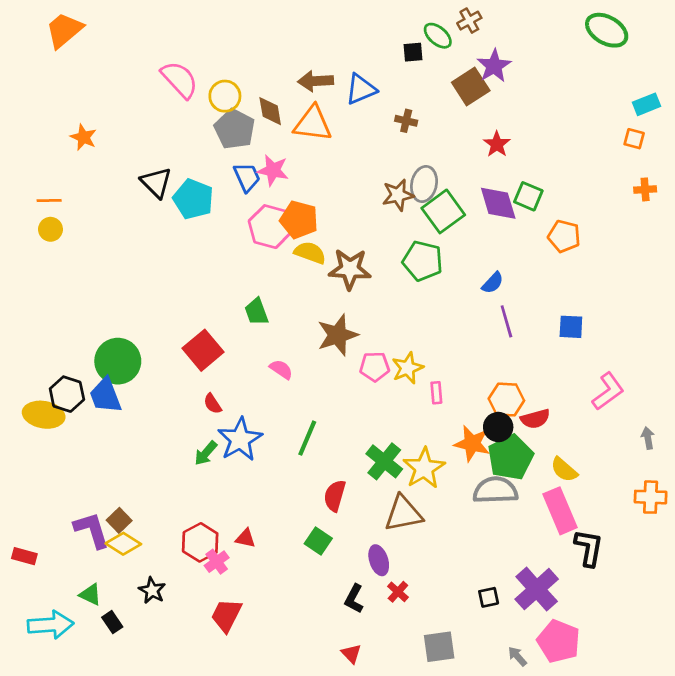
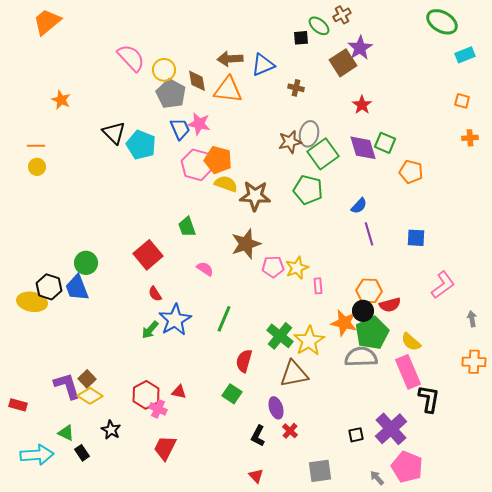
cyan rectangle: (646, 104) -> (465, 55), moved
green circle: (118, 361) -> (86, 263), size x0.7
pink cross: (217, 562) -> (158, 409), turned -30

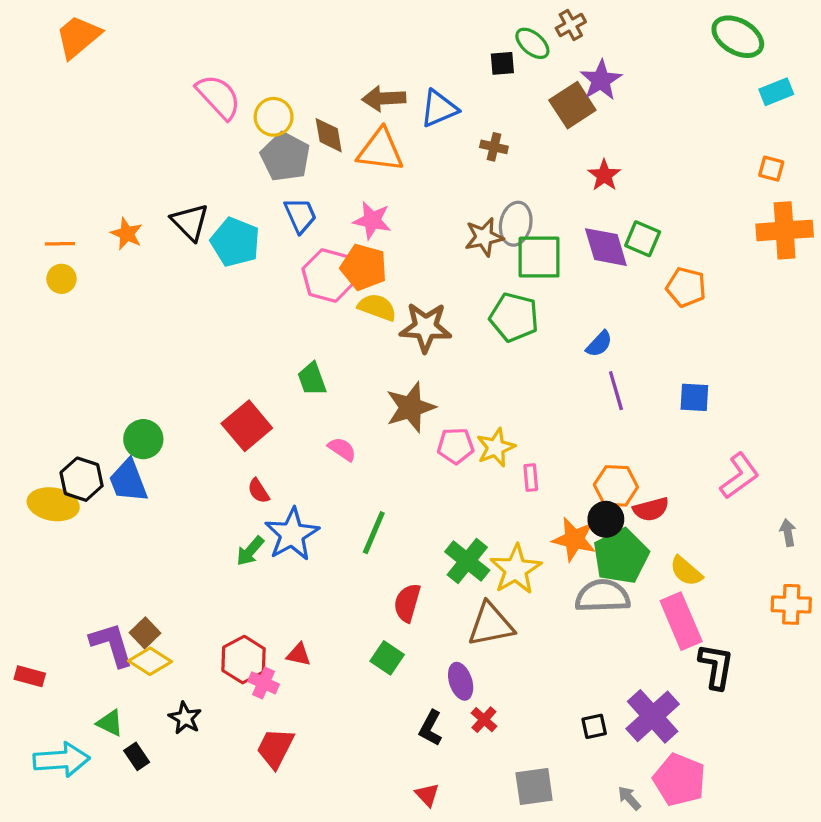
orange star: (61, 100) -> (127, 234), moved
pink star: (199, 124) -> (372, 220), moved
orange cross: (470, 138) -> (785, 230), size x2.0
green square: (323, 154) -> (539, 257), turned 36

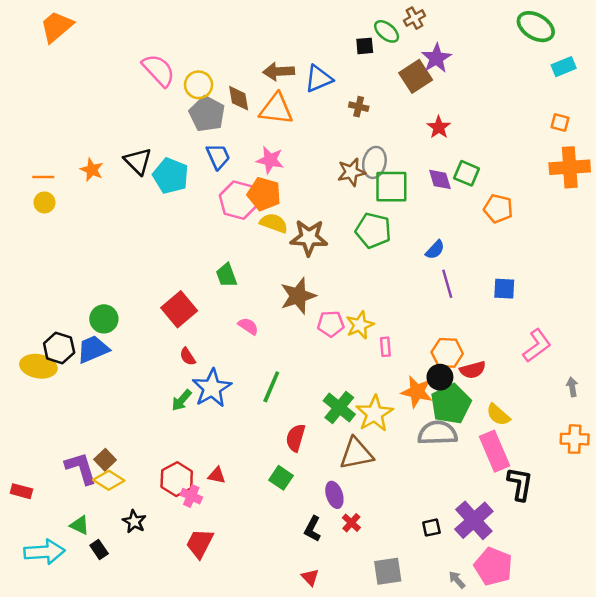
purple diamond: (606, 247) -> (440, 179), size x0.7
blue trapezoid: (128, 481) -> (93, 349), turned 88

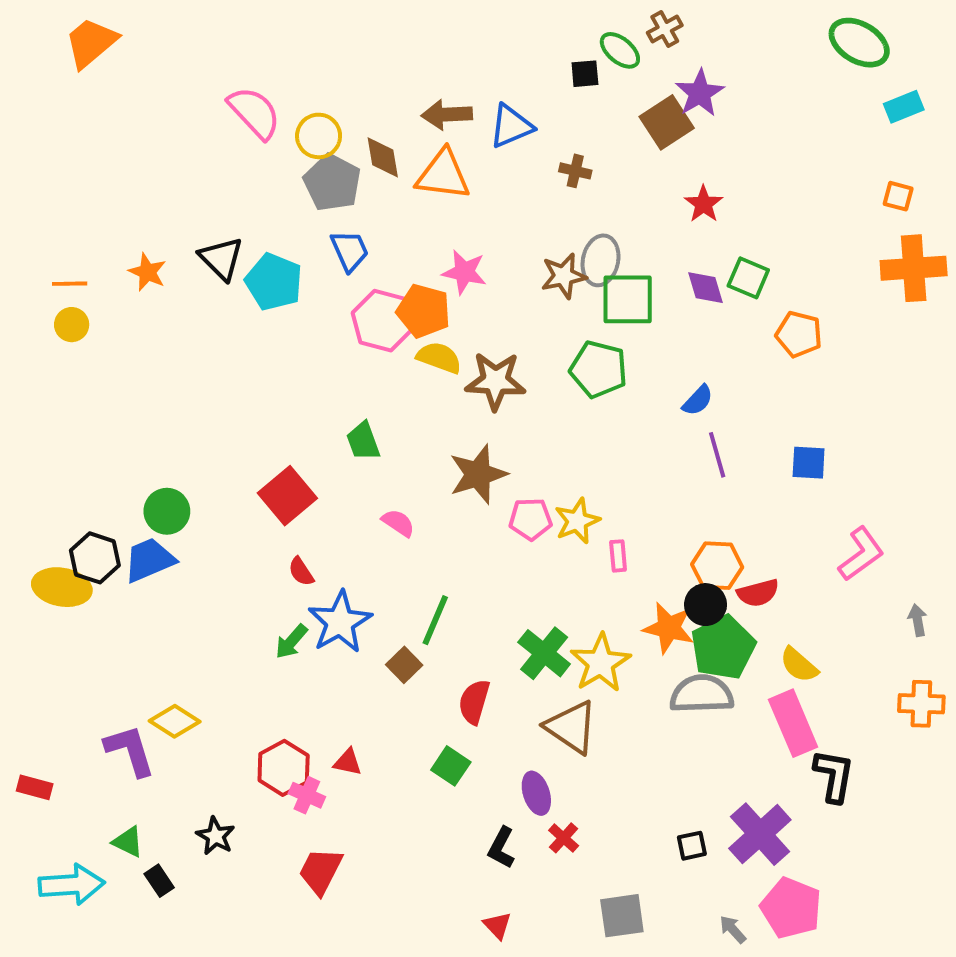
pink star: (270, 160) -> (464, 272), moved
brown triangle: (356, 454) -> (571, 727), turned 45
brown square: (105, 460) -> (404, 665), moved
yellow diamond: (109, 480) -> (175, 721), moved

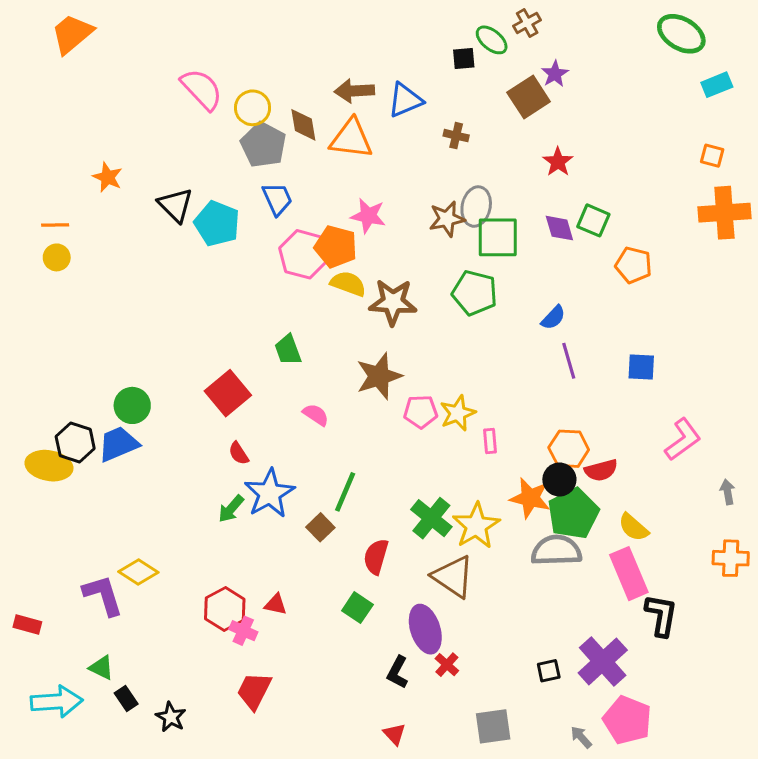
purple star: (700, 93) -> (555, 74), size x0.7
orange star: (147, 272) -> (108, 177), moved
purple ellipse: (536, 793) -> (425, 629), size x1.4
black star: (215, 836) -> (171, 717), moved

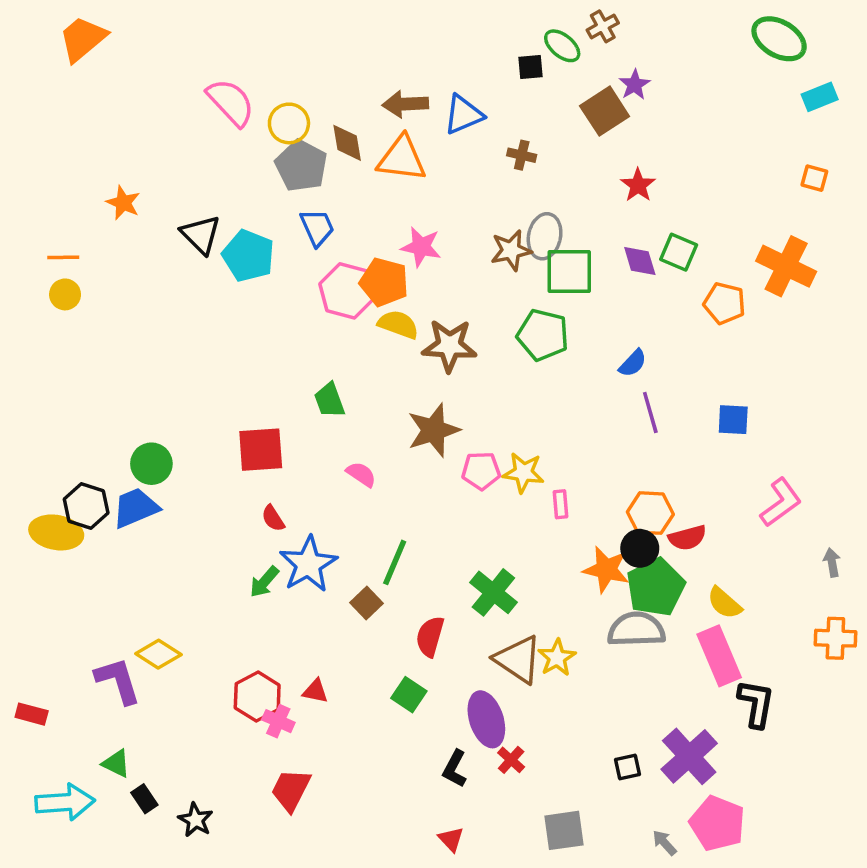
orange cross: (724, 213) -> (786, 266), moved, turned 30
red square: (228, 393) -> (261, 450), turned 36
yellow star: (458, 413) -> (523, 473), turned 30
yellow star: (476, 526) -> (557, 658), moved, size x0.7

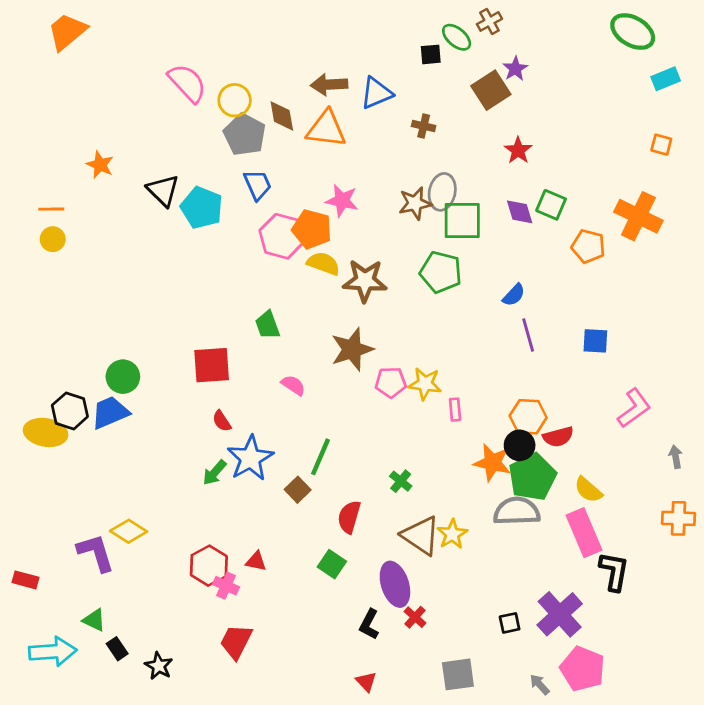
green cross: (493, 592) -> (401, 481), size x0.6

